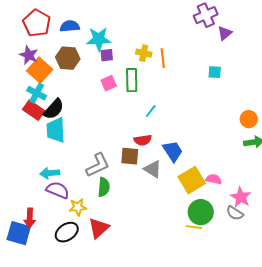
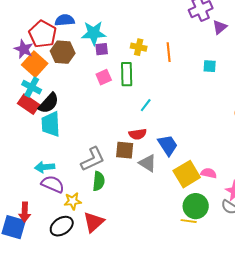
red pentagon: (37, 23) -> (43, 34), moved
orange line: (163, 58) -> (169, 52), moved

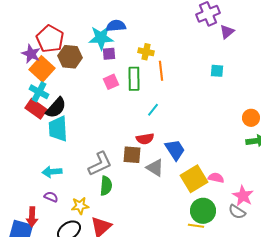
blue semicircle: (65, 20) -> (116, 26), moved
orange line: (169, 52) -> (161, 71), moved
purple semicircle: (53, 184) -> (51, 197), moved, size x0.6

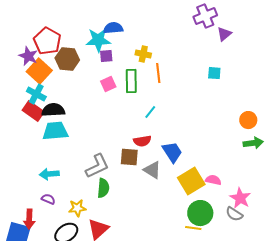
black semicircle: (56, 108) -> (53, 110), turned -135
cyan trapezoid: (58, 129) -> (55, 131), turned 88

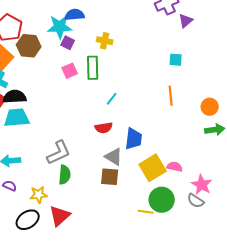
purple square: (106, 56) -> (68, 43), turned 32
orange line: (158, 73) -> (171, 96), moved
blue trapezoid: (172, 152) -> (134, 139), turned 40
brown square: (129, 157) -> (110, 177), moved
yellow line: (193, 228) -> (146, 212), moved

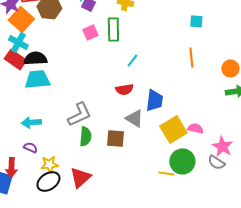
brown square: (110, 177) -> (115, 138), moved
yellow star: (39, 195) -> (49, 164), moved

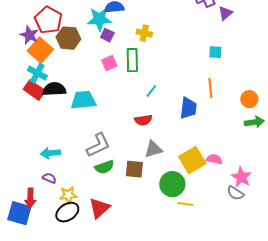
cyan trapezoid: (37, 79) -> (83, 100), moved
blue trapezoid: (154, 100) -> (188, 108), moved
gray triangle: (134, 118) -> (153, 149), turned -48
green semicircle: (85, 136) -> (104, 167), turned 66
green circle: (182, 161) -> (172, 184), moved

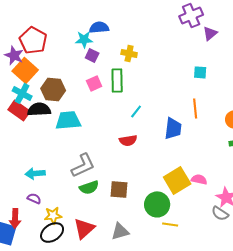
cyan star: (99, 19) -> (84, 39), size x0.7
brown hexagon: (68, 38) -> (53, 89), moved
gray triangle: (153, 149) -> (120, 231), moved

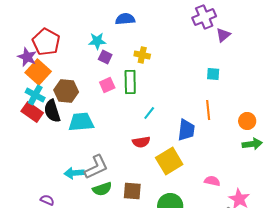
blue semicircle: (99, 27) -> (125, 19), moved
black semicircle: (39, 109) -> (52, 111), turned -105
cyan arrow: (35, 173) -> (74, 173), moved
yellow square: (177, 180) -> (169, 161), moved

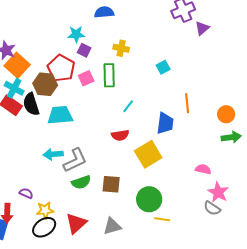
red pentagon: (46, 42) -> (61, 68), moved
cyan square: (213, 74) -> (163, 67), moved, turned -32
cyan arrow: (74, 173) -> (53, 154), moved
pink semicircle: (212, 181) -> (203, 169), moved

